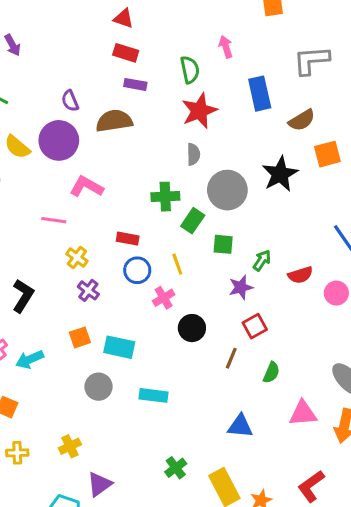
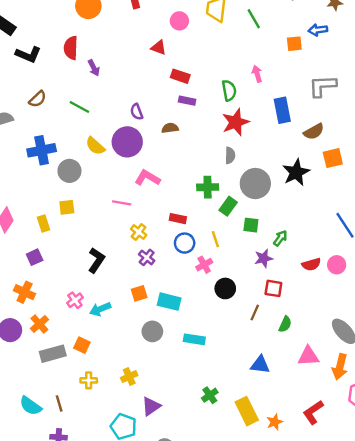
red triangle: (124, 18) -> (159, 48), moved
brown semicircle: (114, 121) -> (170, 128), size x0.6
red semicircle: (300, 275) -> (311, 264), moved
red square: (255, 326) -> (273, 288), turned 36

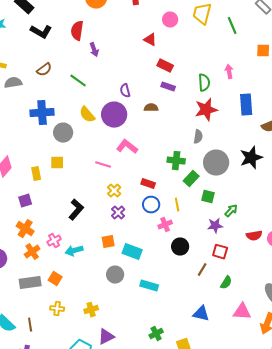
orange cross: (25, 292) -> (25, 229), moved
orange cross: (39, 324) -> (32, 252), moved

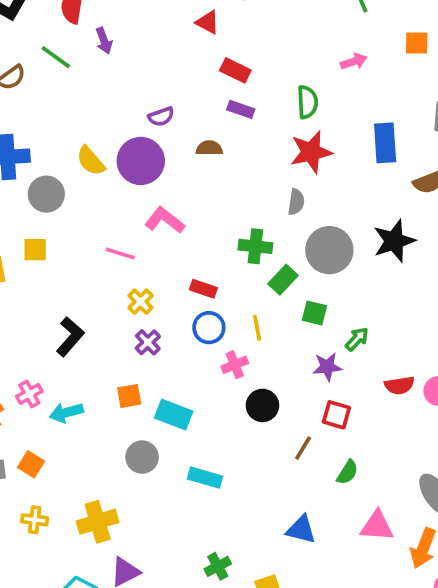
pink arrow: (229, 72) -> (354, 61), moved, turned 80
green line: (78, 81) -> (56, 57), moved
purple semicircle: (125, 91) -> (161, 117), turned -96
yellow cross: (91, 310) -> (98, 522), size x1.5

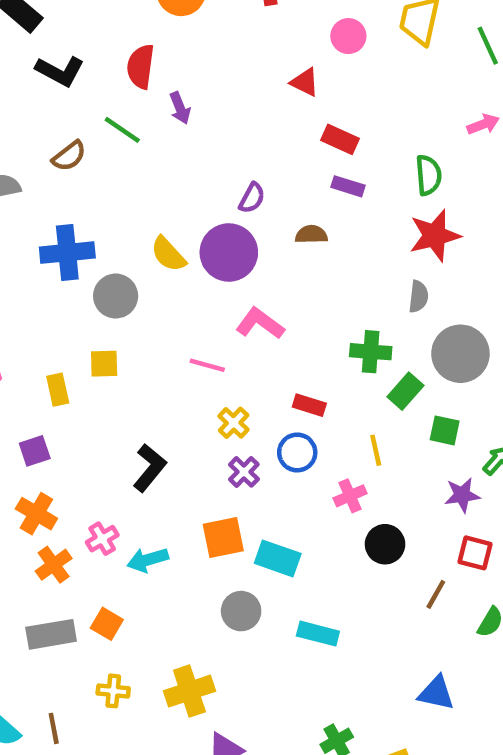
purple semicircle: (161, 117) -> (252, 198), turned -40
blue circle: (209, 328) -> (297, 452), moved
orange square: (129, 396) -> (223, 538), size x1.4

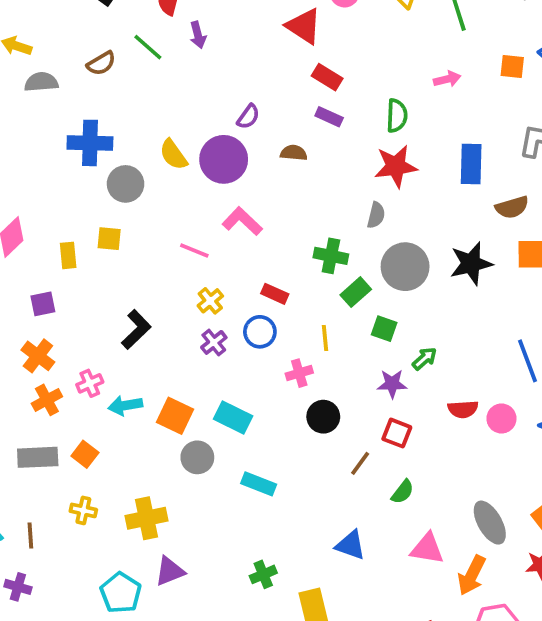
red triangle: (305, 82) -> (304, 26), size x1.5
orange square: (223, 538) -> (175, 416), moved, turned 30

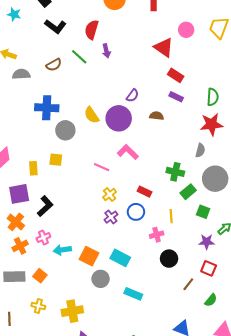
purple square: (43, 304) -> (19, 194), size x1.5
black L-shape: (136, 330) -> (45, 206), moved

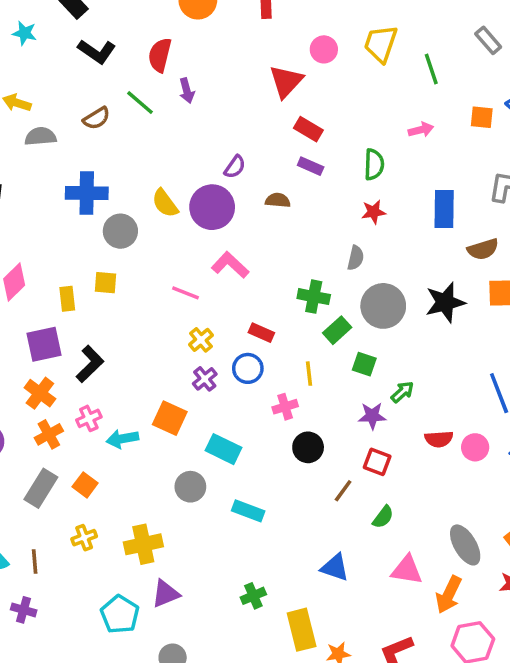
red triangle: (164, 47) -> (286, 81), turned 40
red star: (211, 124) -> (374, 212), size x0.6
orange square: (89, 256) -> (170, 418), moved
gray rectangle: (14, 277) -> (41, 488), turned -55
yellow cross: (38, 306) -> (84, 538), turned -32

